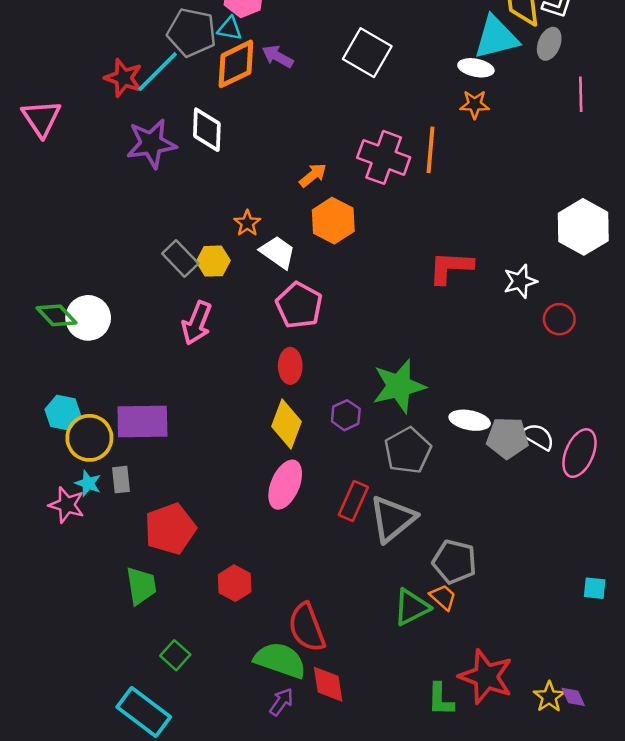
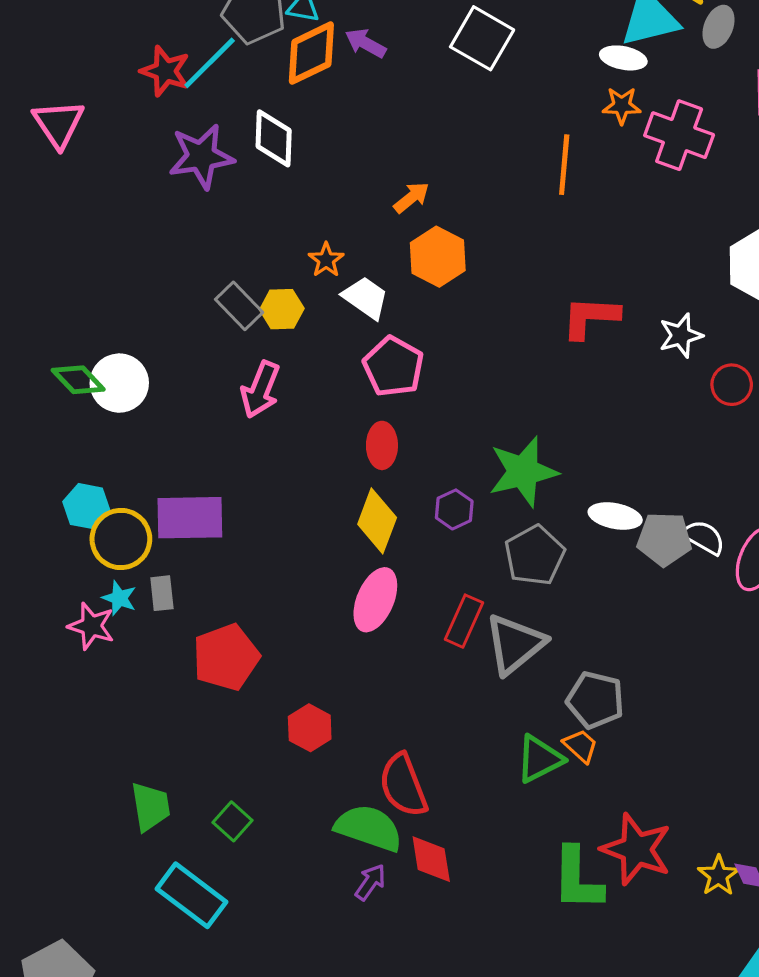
pink cross: (384, 157) -> (679, 135), moved
green trapezoid: (141, 586) -> (150, 807), moved
green L-shape: (441, 699) -> (577, 879), size x1.5

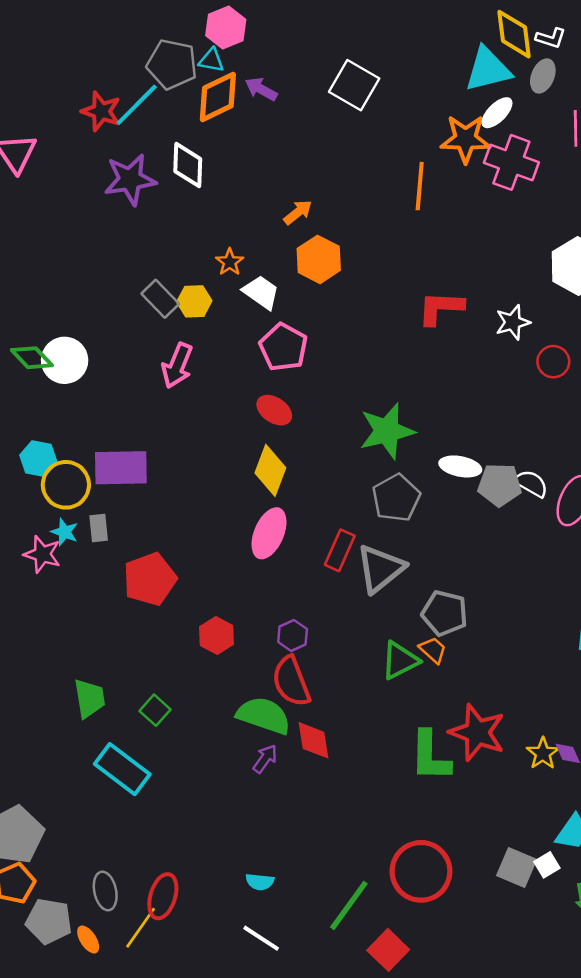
white ellipse: (623, 58) -> (497, 113), moved, turned -56
orange star: (622, 106) -> (466, 139), size x1.6
red ellipse: (382, 445) -> (274, 410), turned -56
purple hexagon: (454, 509) -> (293, 635), moved

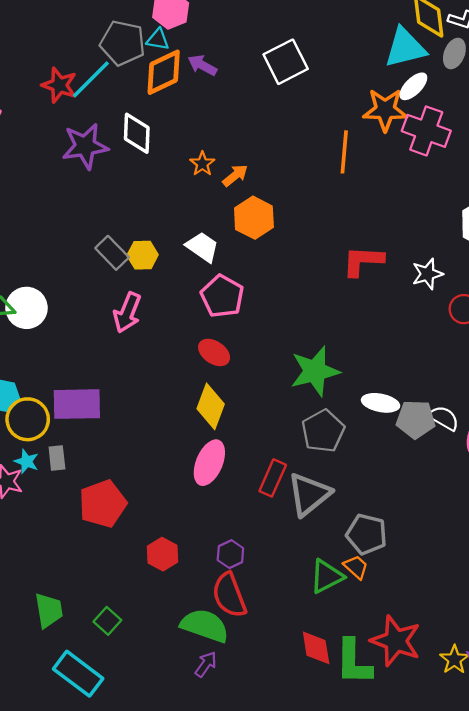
white square: (354, 85) -> (286, 62), turned 33
orange star: (230, 262) -> (202, 164), moved
red diamond: (314, 740) -> (316, 648), moved

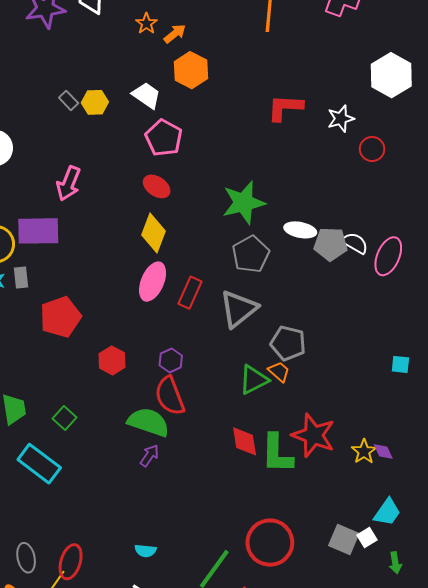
gray rectangle: (112, 253) -> (69, 100), size x0.7
pink arrow: (127, 313) -> (69, 183), moved
red rectangle: (273, 478) -> (190, 293), moved

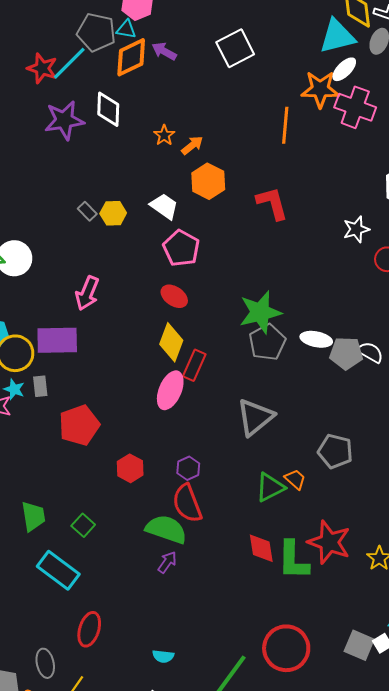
red L-shape: (285, 108) -> (272, 203), moved, turned 72
gray pentagon: (251, 254) -> (267, 342), moved
red rectangle: (190, 293) -> (194, 365), moved
gray pentagon: (288, 343) -> (335, 451), moved
red ellipse: (71, 562) -> (89, 629), moved

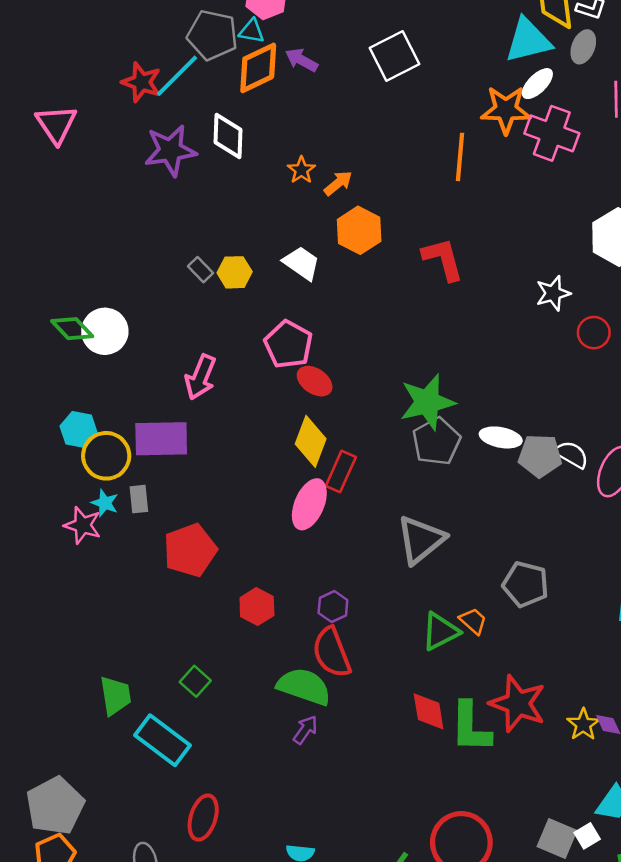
pink pentagon: (181, 248) -> (288, 344), moved
green trapezoid: (33, 516) -> (115, 696), moved

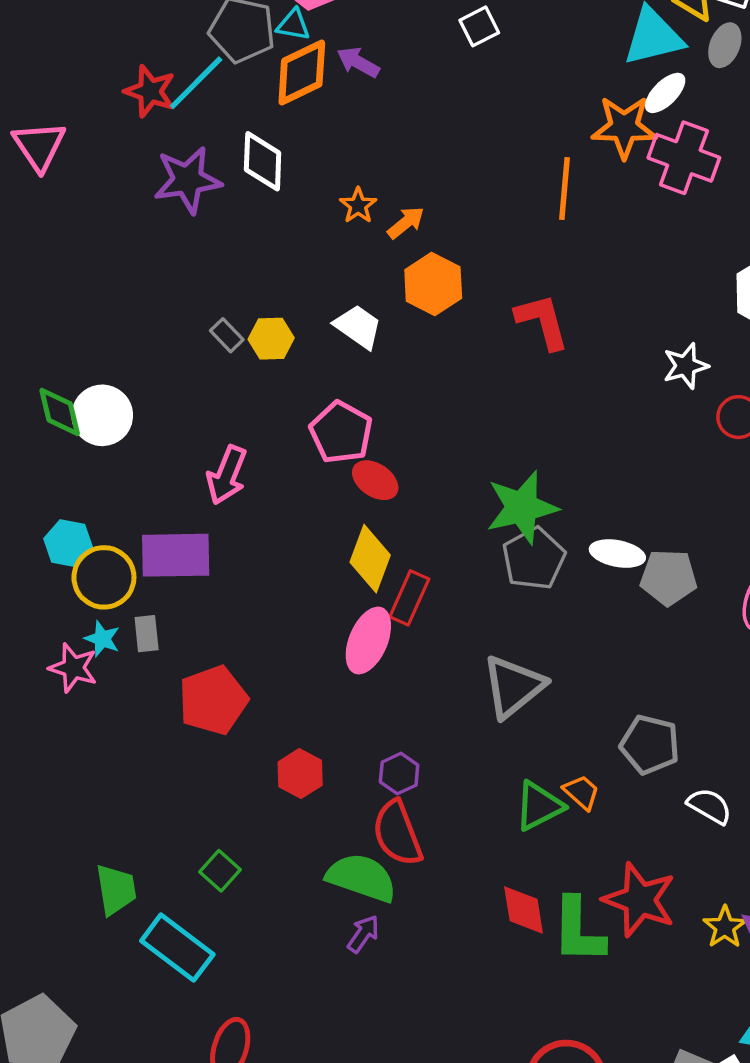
white square: (395, 56) -> (479, 26), moved, size x0.6
green diamond: (72, 329) -> (60, 412), turned 30
white semicircle: (571, 454) -> (709, 806), moved

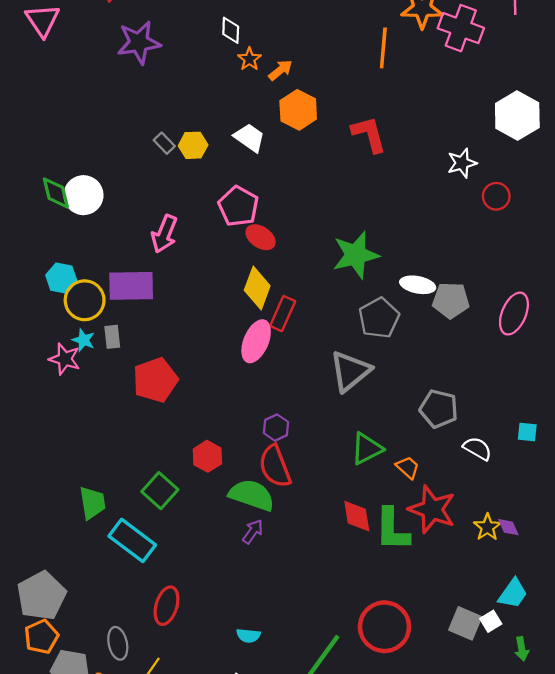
white diamond: (263, 161) -> (231, 30), moved, size x0.7
gray pentagon: (534, 559) -> (379, 318), moved
red hexagon: (300, 774) -> (207, 456), moved
orange trapezoid: (582, 792) -> (408, 467), moved
green square: (220, 871) -> (160, 491), size x1.4

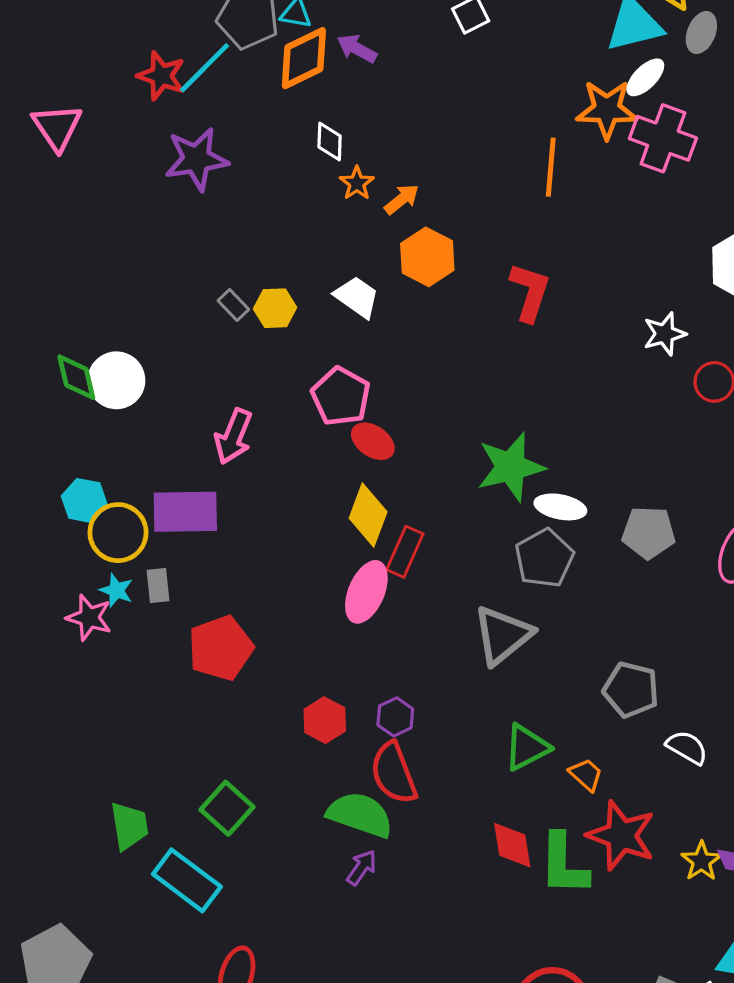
red L-shape: (369, 134) -> (530, 292), turned 33
white ellipse: (418, 285) -> (560, 507), moved
red hexagon: (207, 456) -> (325, 720), moved

